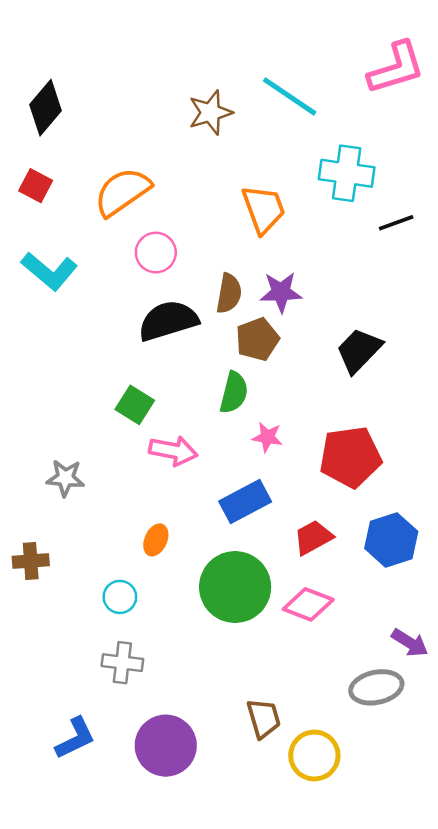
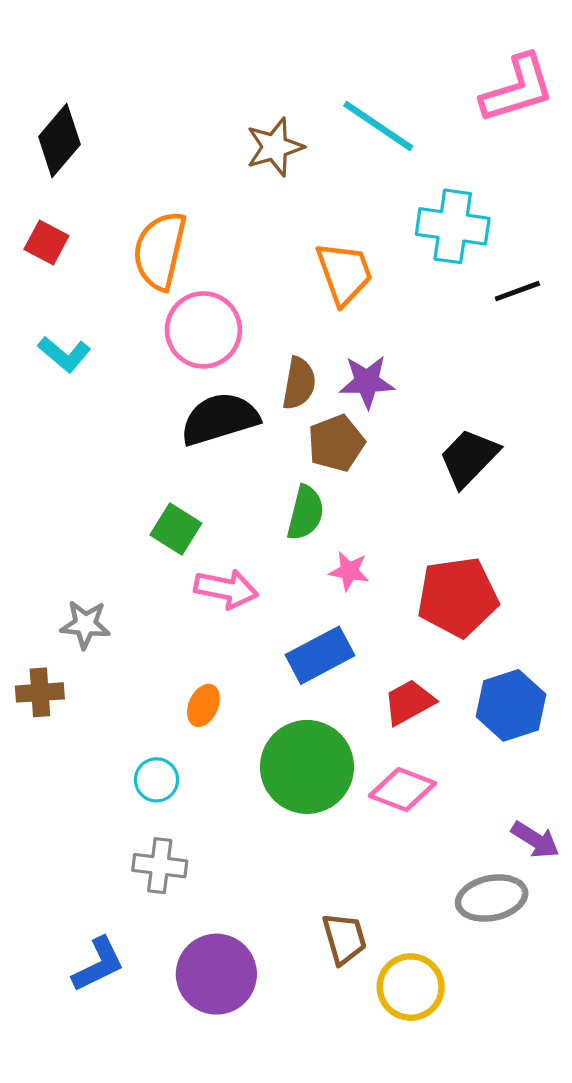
orange semicircle: (122, 192) -> (160, 251), turned -42
pink circle: (156, 253) -> (203, 330), size x1.4
cyan L-shape: (49, 271) -> (64, 354), size x0.7
brown cross: (31, 561) -> (40, 692), moved

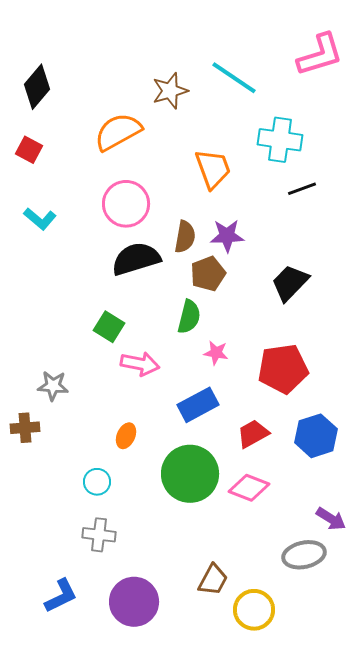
orange semicircle: (160, 251) -> (118, 132), moved, turned 48
black line: (517, 291) -> (302, 189), moved
brown trapezoid: (344, 938) -> (213, 580), turned 44

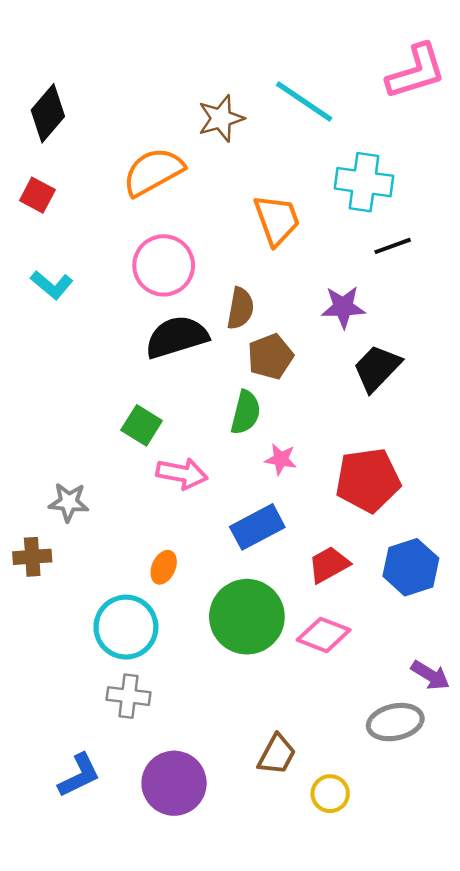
purple star: (227, 236) -> (343, 307), moved
cyan circle: (97, 482) -> (126, 627), size x1.8
yellow circle: (254, 610) -> (330, 794), size x0.7

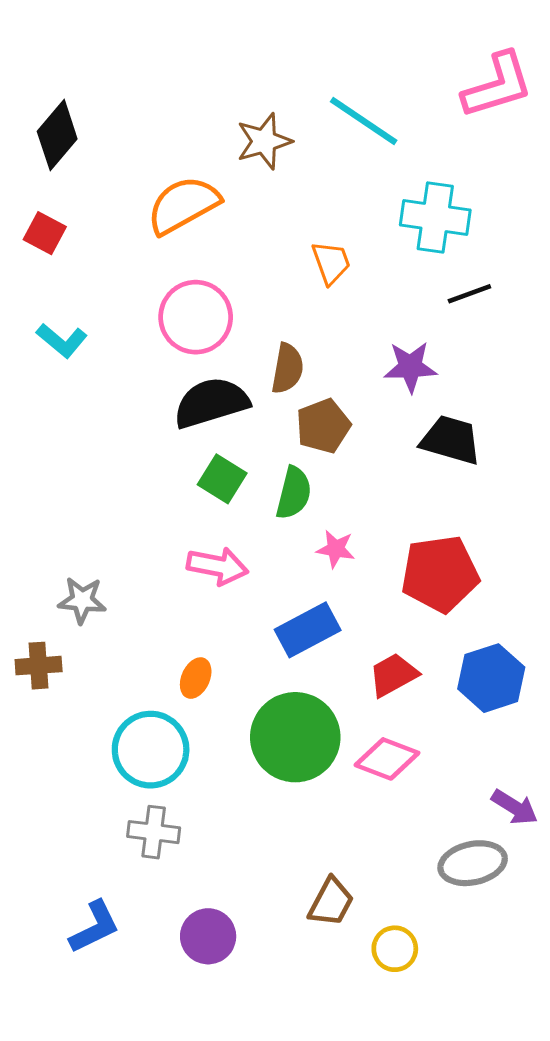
orange trapezoid: (277, 220) -> (331, 263), size x0.7
black trapezoid: (377, 368) -> (451, 440), turned 62
green square: (142, 425) -> (222, 479), moved
purple circle: (174, 783) -> (208, 936), size x0.7

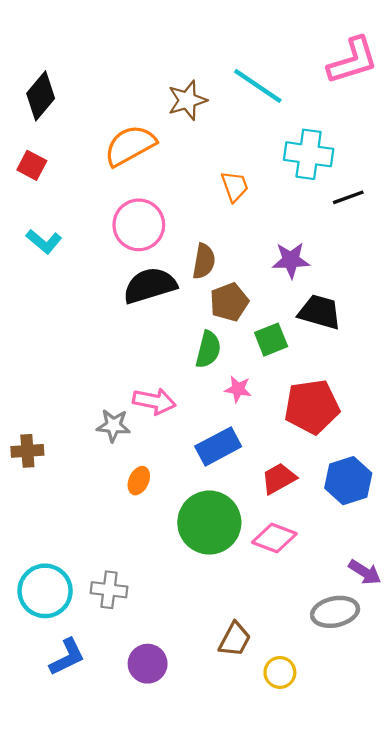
black line: (469, 294) -> (348, 197), moved
green square: (222, 479) -> (271, 340), moved, turned 36
gray star: (82, 600) -> (113, 426), moved
brown cross: (39, 666) -> (27, 451), moved
cyan circle: (151, 750) -> (45, 591), moved

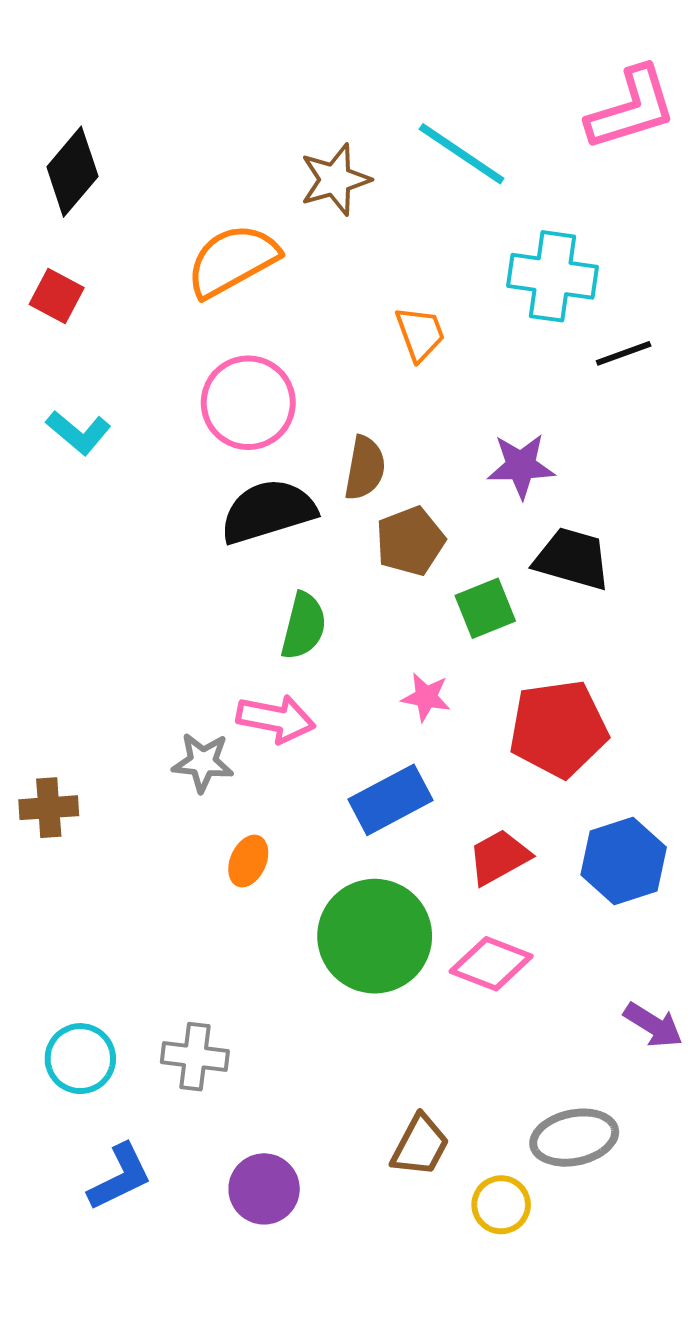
green semicircle: (208, 349) -> (304, 626), moved
cyan circle: (45, 591) -> (80, 1059), size x0.7
gray ellipse: (335, 612) -> (574, 1138), moved

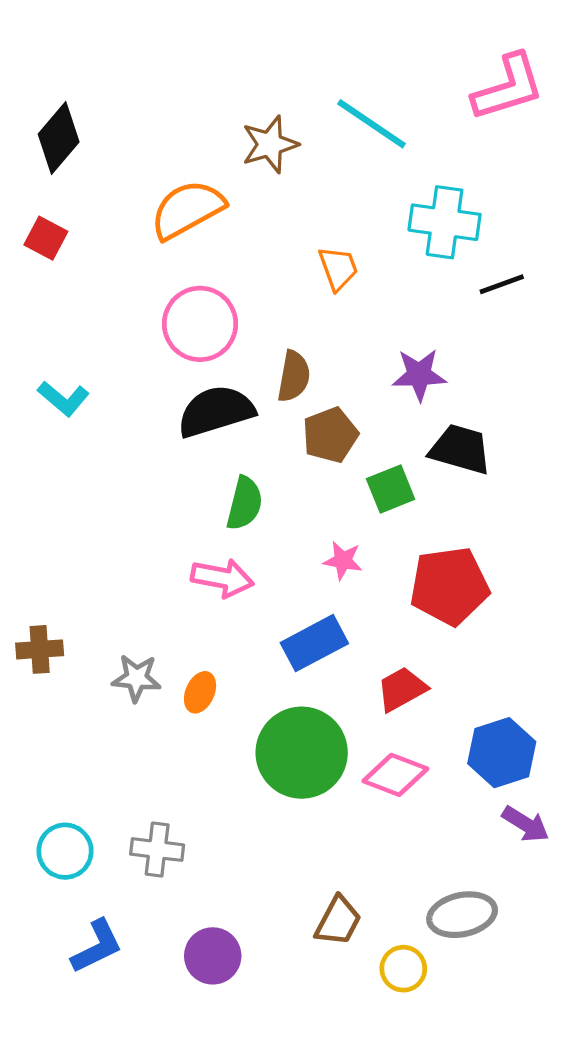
cyan L-shape: (78, 432) -> (63, 399), moved
gray star: (203, 762) -> (136, 678), moved
blue hexagon: (624, 861) -> (502, 753), moved

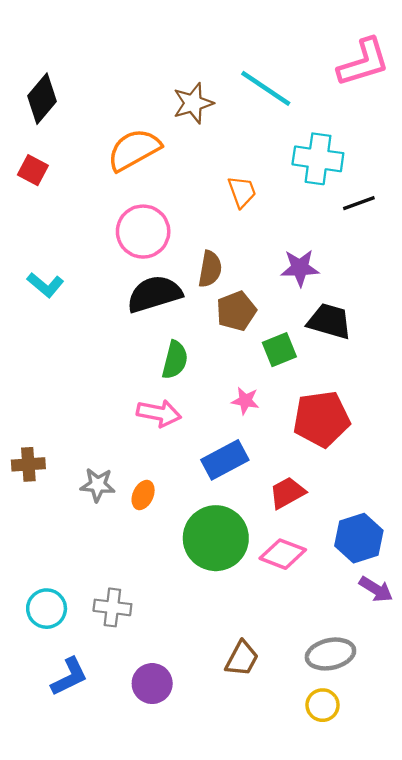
yellow circle: (403, 969) -> (323, 705), moved

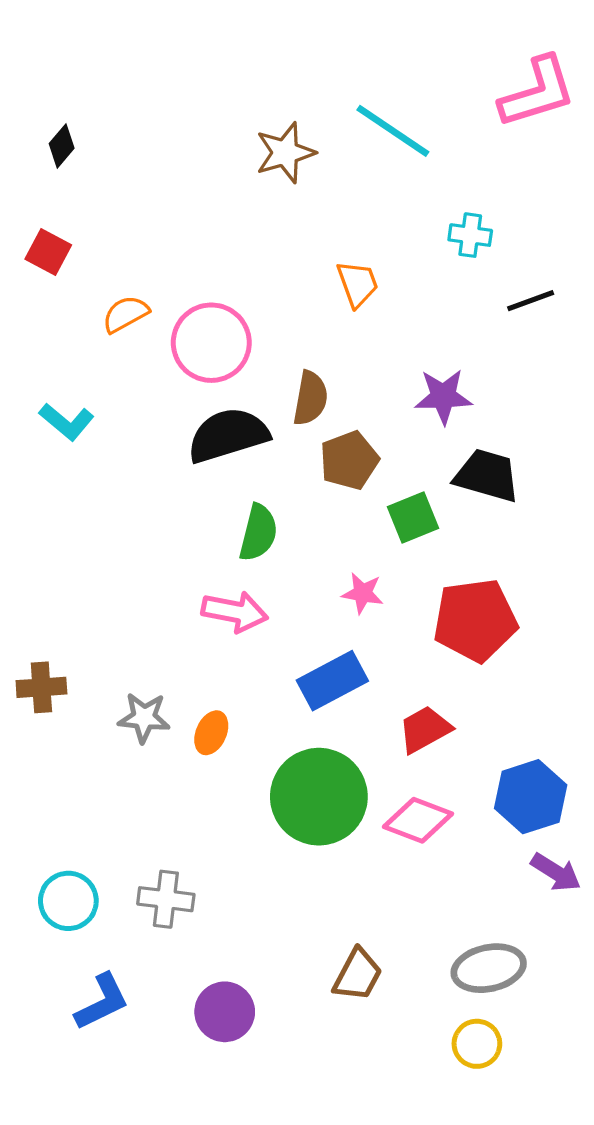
black diamond: (42, 99) -> (62, 146), size x0.6
orange semicircle: (134, 150) -> (126, 314), moved, size x0.6
cyan cross: (318, 159) -> (470, 235), size x0.6

